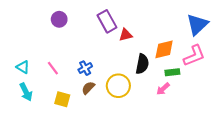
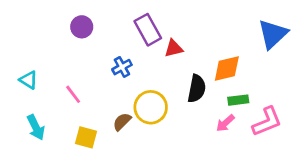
pink L-shape: (194, 56) -> (267, 122), moved
cyan triangle: (23, 67) -> (29, 80), moved
blue cross: (85, 68) -> (122, 67), moved
yellow circle: (118, 86) -> (151, 107), moved

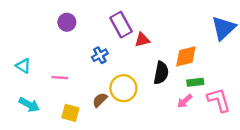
pink line: (73, 94) -> (60, 78), turned -49
pink L-shape: (267, 122) -> (219, 100), turned -84
cyan arrow: (36, 127) -> (29, 105), turned -36

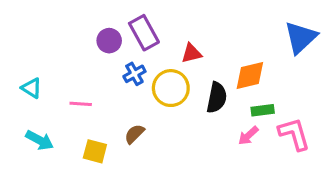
purple circle: (67, 22) -> (109, 41), moved
purple rectangle: (121, 25) -> (144, 33), moved
yellow circle: (123, 88) -> (171, 88), moved

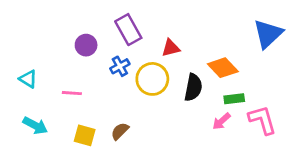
purple circle: (109, 41) -> (86, 45), moved
orange diamond: (250, 75) -> (223, 68), turned 60
brown semicircle: (134, 134) -> (120, 131), moved

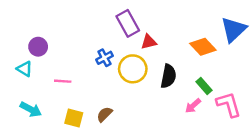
purple rectangle: (128, 30) -> (128, 23), moved
purple circle: (86, 45) -> (38, 47), moved
orange diamond: (223, 68) -> (203, 47), moved
green rectangle: (234, 99) -> (204, 86), turned 56

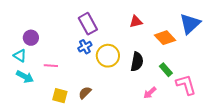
purple rectangle: (128, 23) -> (88, 24), moved
red triangle: (149, 42) -> (136, 22), moved
pink arrow: (193, 106) -> (150, 93), moved
cyan arrow: (31, 109) -> (25, 77), moved

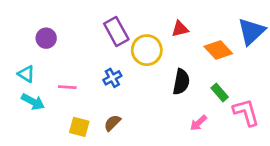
purple circle: (31, 38) -> (46, 38), moved
blue cross: (85, 47) -> (112, 78), moved
yellow circle: (108, 56) -> (147, 50), moved

